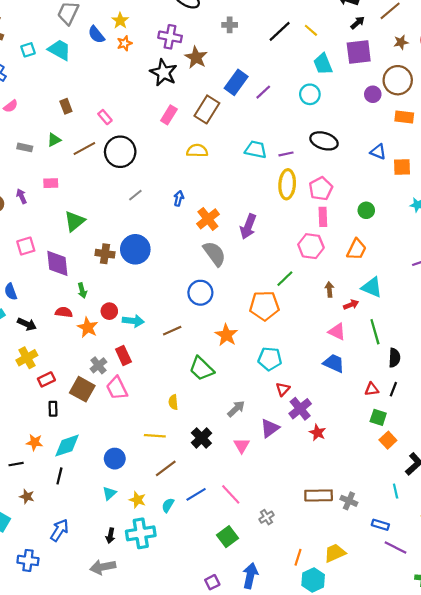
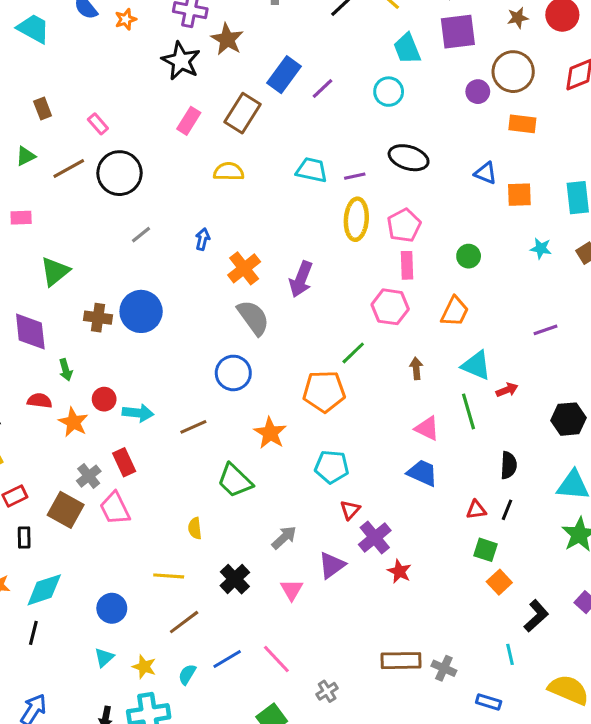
red arrow: (351, 305) -> (507, 390), moved
green line: (375, 332) -> (469, 411), moved

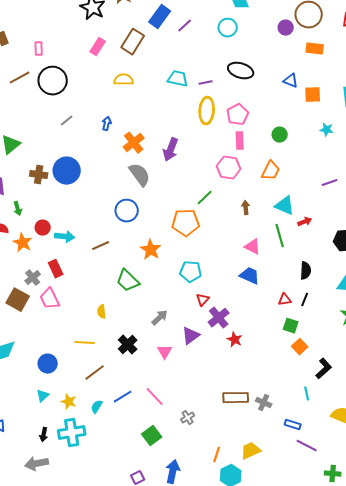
pink rectangle: (98, 124) -> (39, 49), turned 40

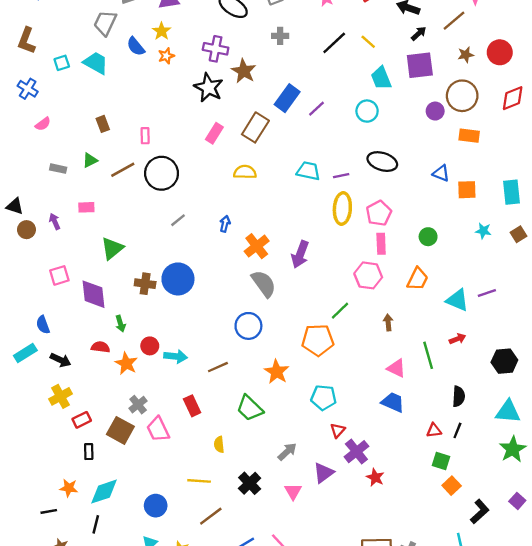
cyan triangle: (285, 206) -> (457, 300), moved
red rectangle: (56, 269) -> (192, 406), moved

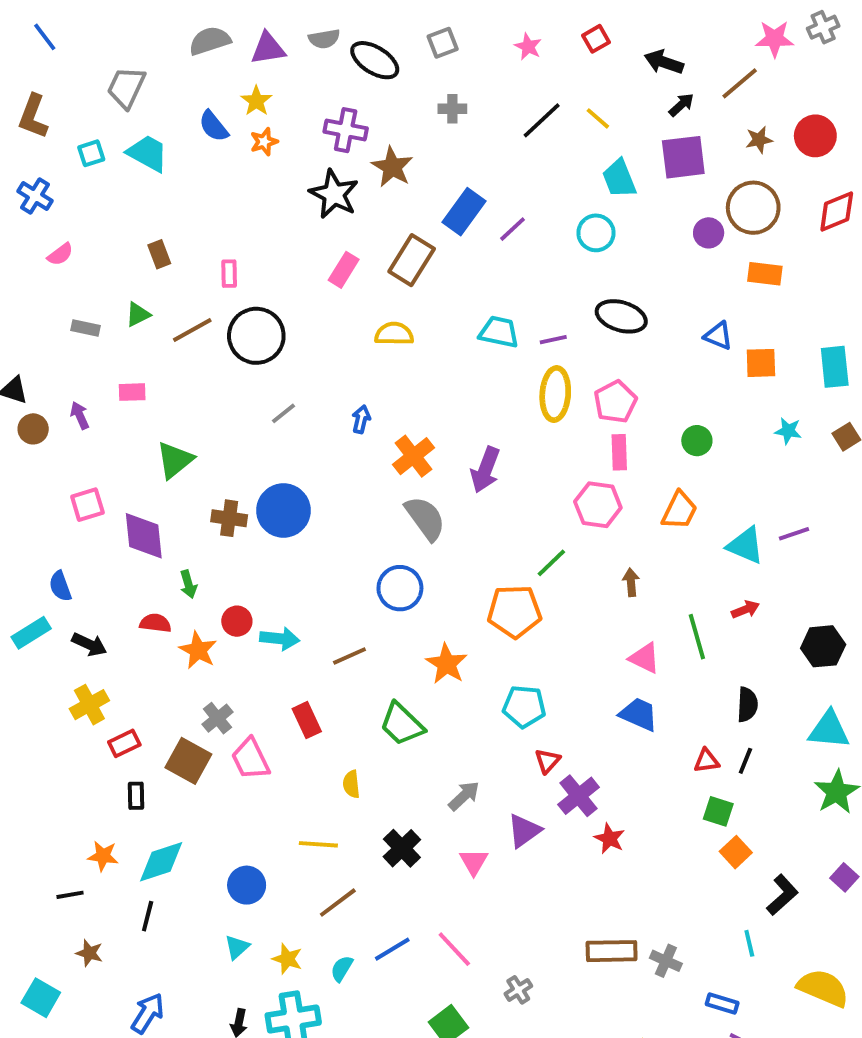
gray trapezoid: (105, 23) -> (126, 87), moved

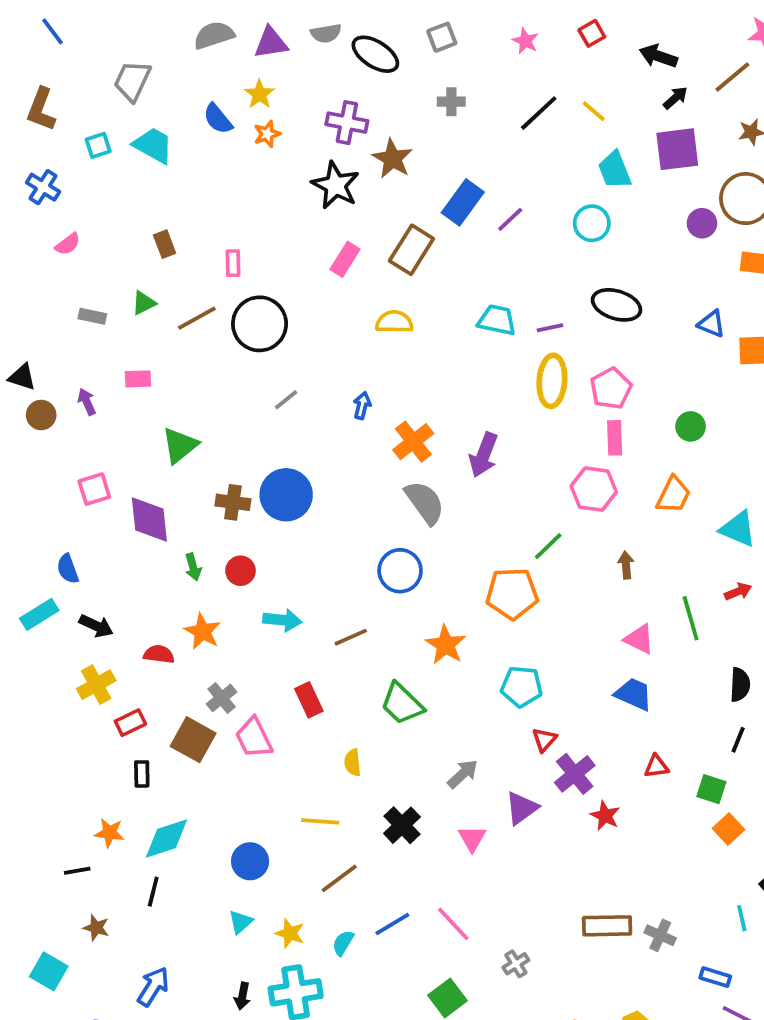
red circle: (237, 621) -> (241, 571), moved
red semicircle: (155, 623) -> (159, 654), moved
red triangle: (707, 761) -> (656, 766), moved

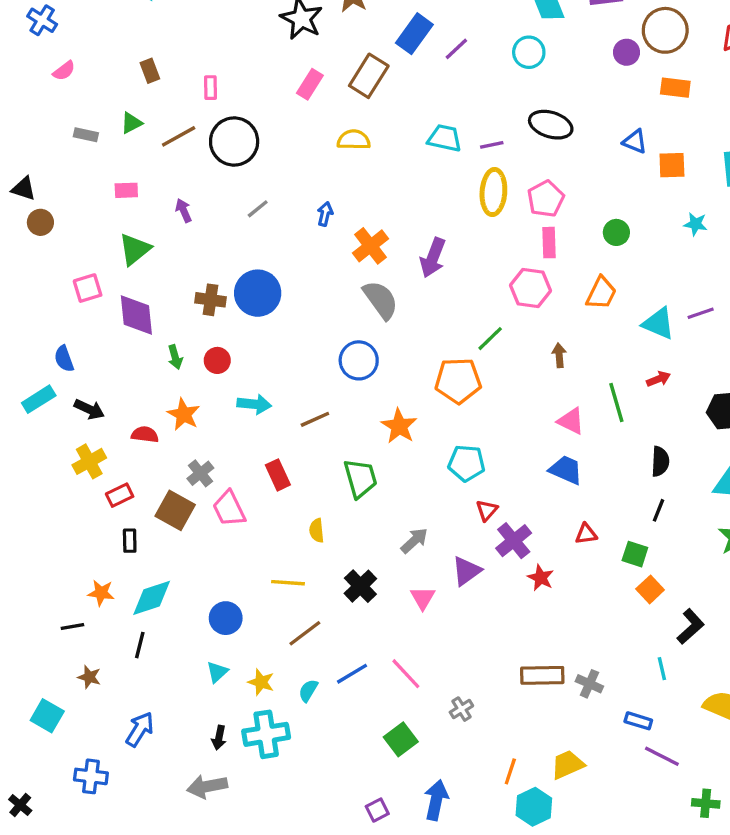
purple arrow: (87, 402) -> (184, 211), moved
green triangle: (180, 445) -> (135, 249), moved
green trapezoid: (402, 704) -> (360, 478), turned -150

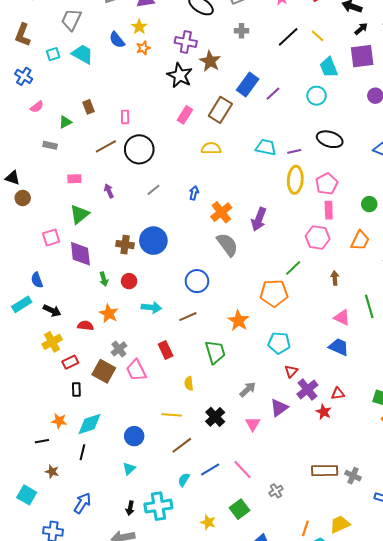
green triangle: (131, 123) -> (65, 122), moved
blue circle: (359, 360) -> (197, 281), moved
red triangle: (586, 534) -> (338, 394), moved
yellow star: (261, 682) -> (208, 522), moved

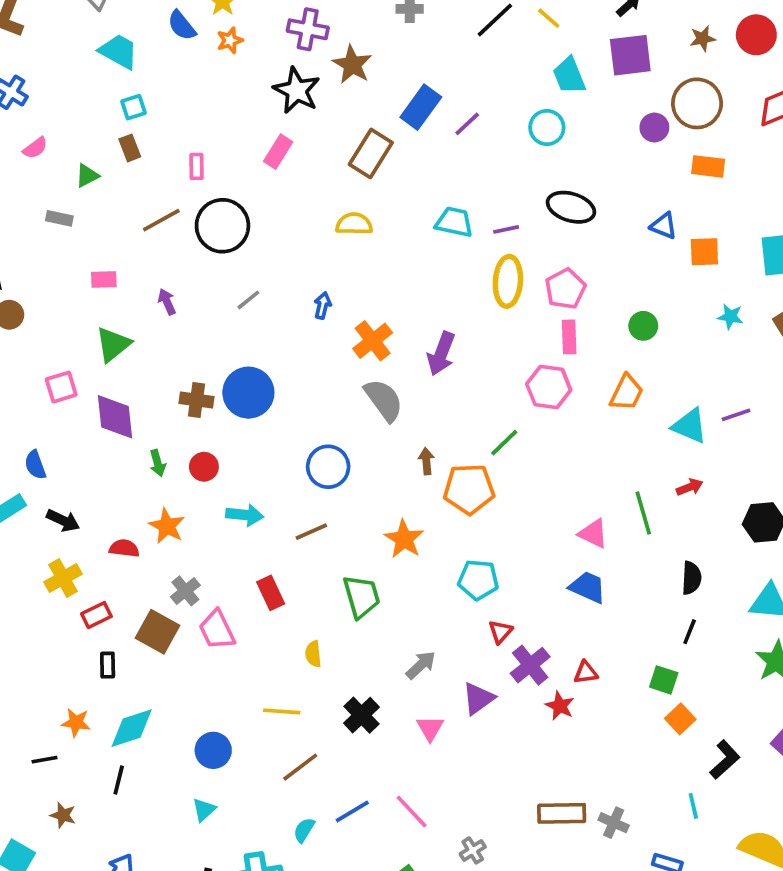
cyan square: (53, 54) -> (133, 107), moved
pink rectangle: (185, 115) -> (278, 152), moved
brown arrow: (335, 278) -> (426, 461), moved

